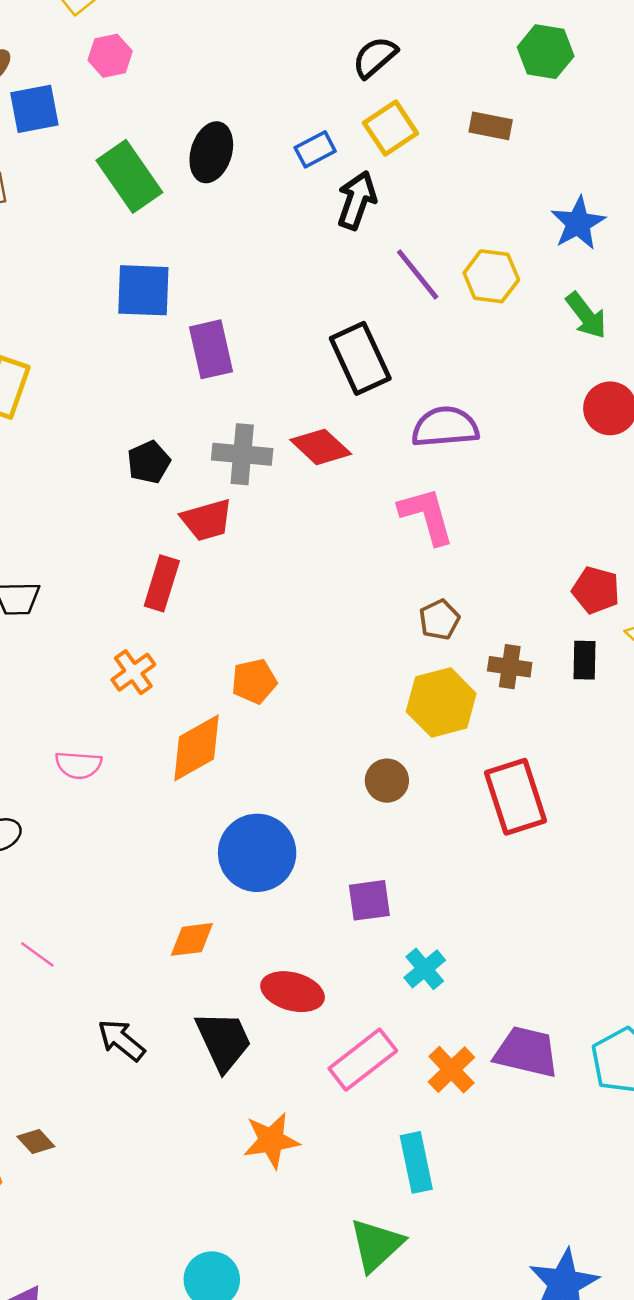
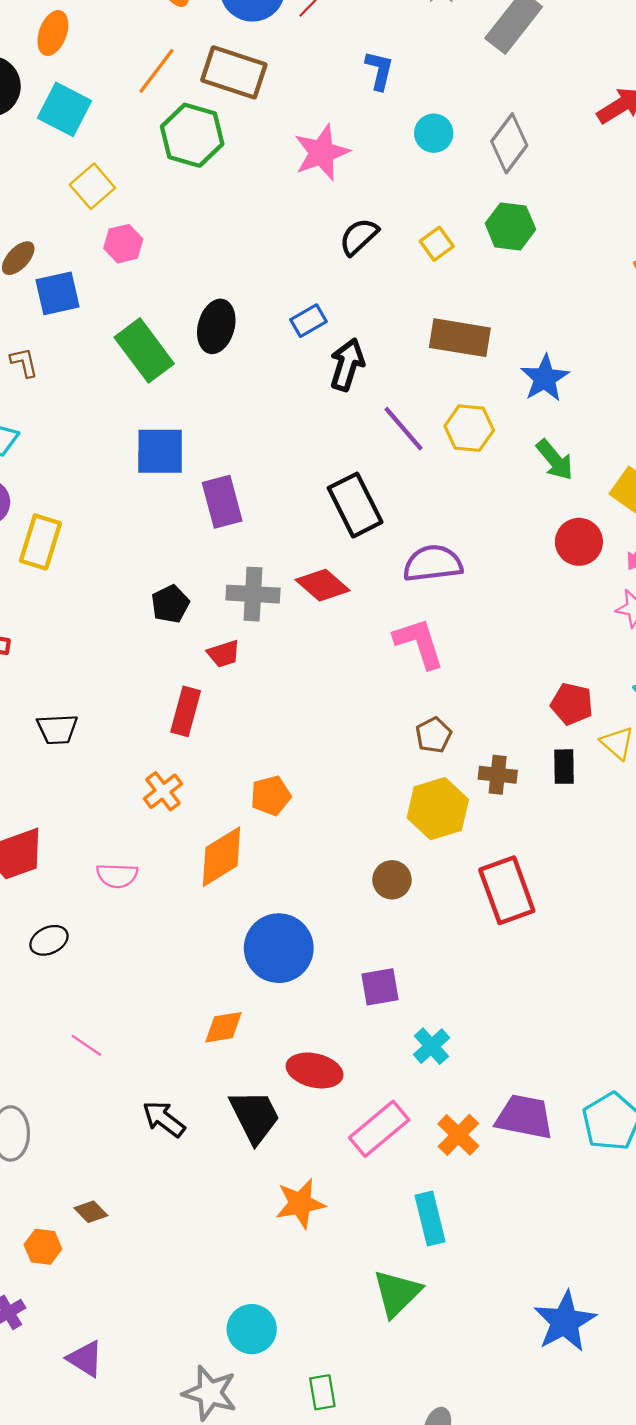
brown rectangle: (491, 126) -> (460, 338), moved, size x1.6
yellow square: (391, 128) -> (437, 244), moved, size x0.7
red trapezoid: (207, 520) -> (224, 654), size x0.7

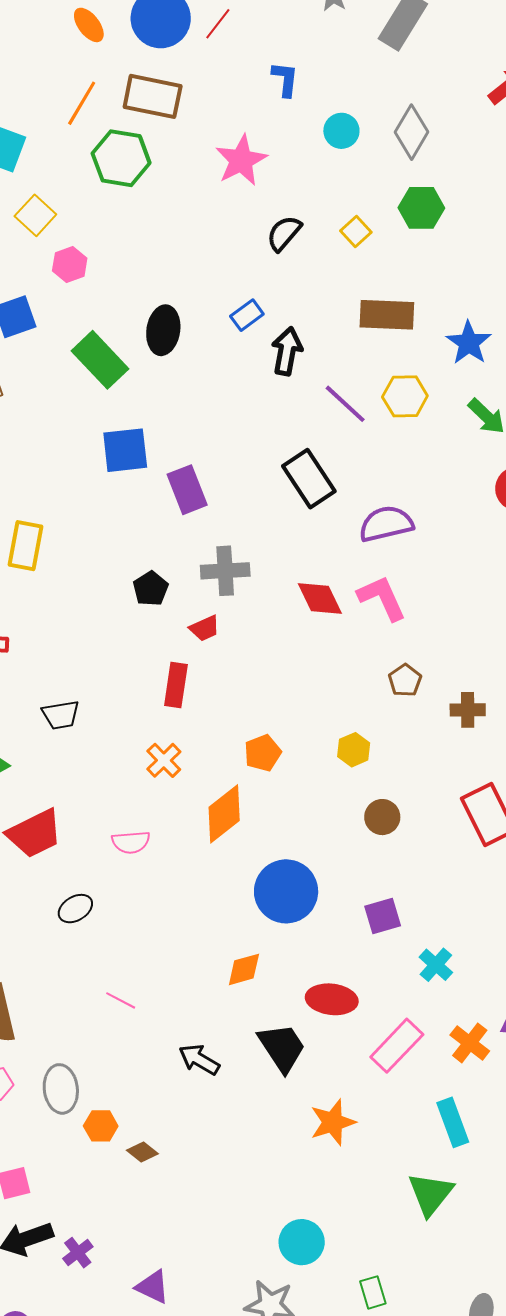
red diamond: (323, 585) -> (320, 598), moved, turned 30
yellow hexagon: (438, 809) -> (354, 750), moved, size x0.6
orange hexagon: (43, 1247) -> (101, 1126), moved

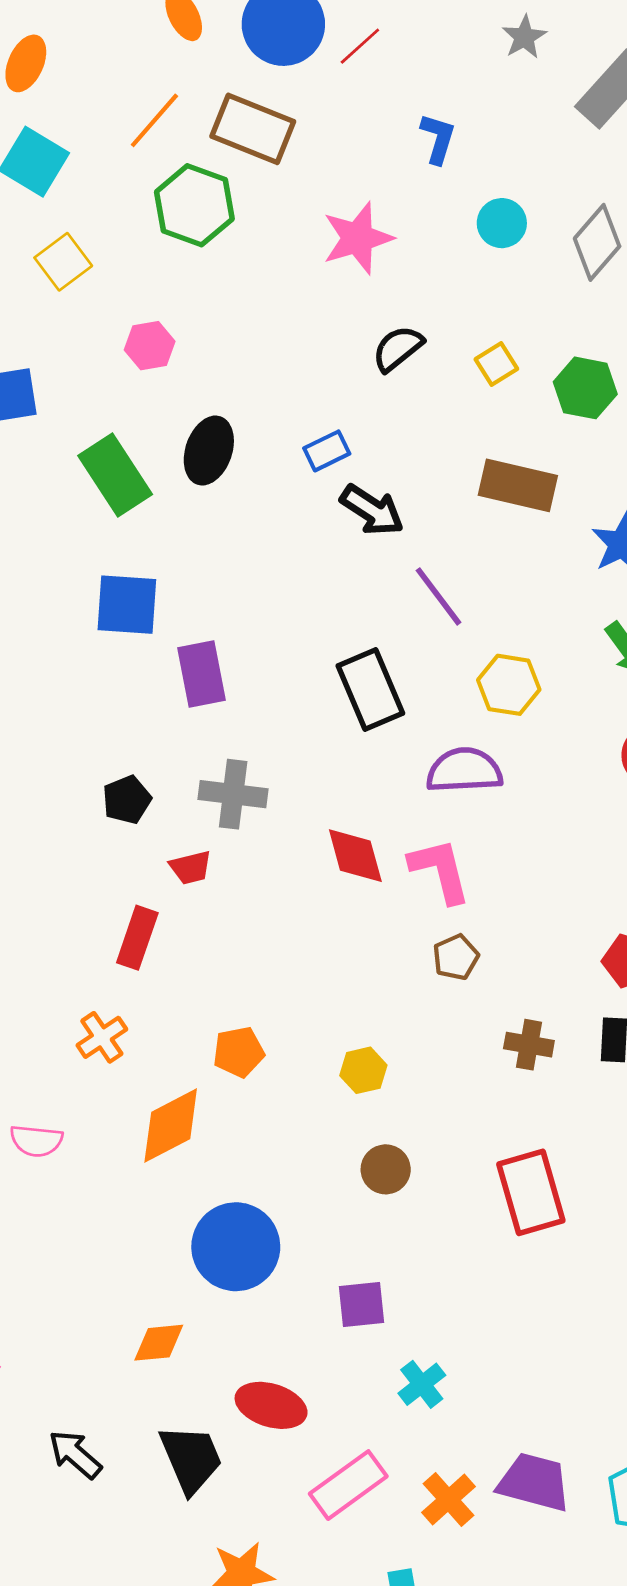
green hexagon: (421, 208) -> (585, 388), moved
pink hexagon: (70, 264) -> (150, 346), moved
black arrow: (287, 351) -> (372, 510), turned 102
yellow hexagon: (405, 396) -> (509, 685), moved
brown pentagon: (405, 680) -> (456, 957), moved

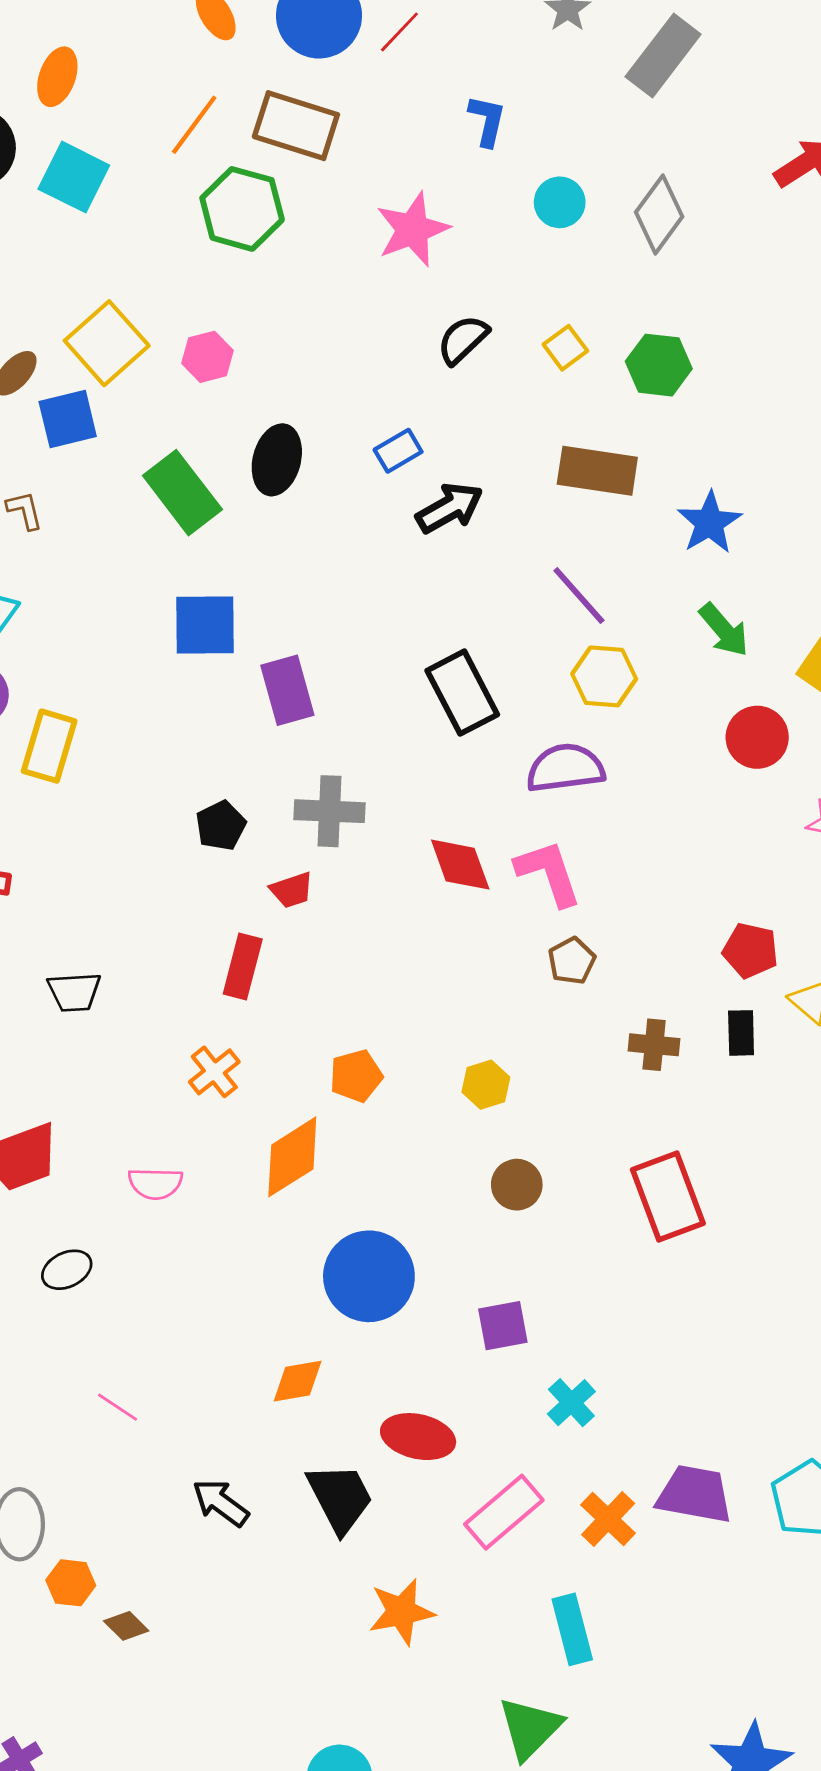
yellow square: (63, 262) -> (107, 343), moved, size x1.4
black arrow: (372, 510) -> (450, 508), turned -58
purple line: (438, 596) -> (579, 596), moved

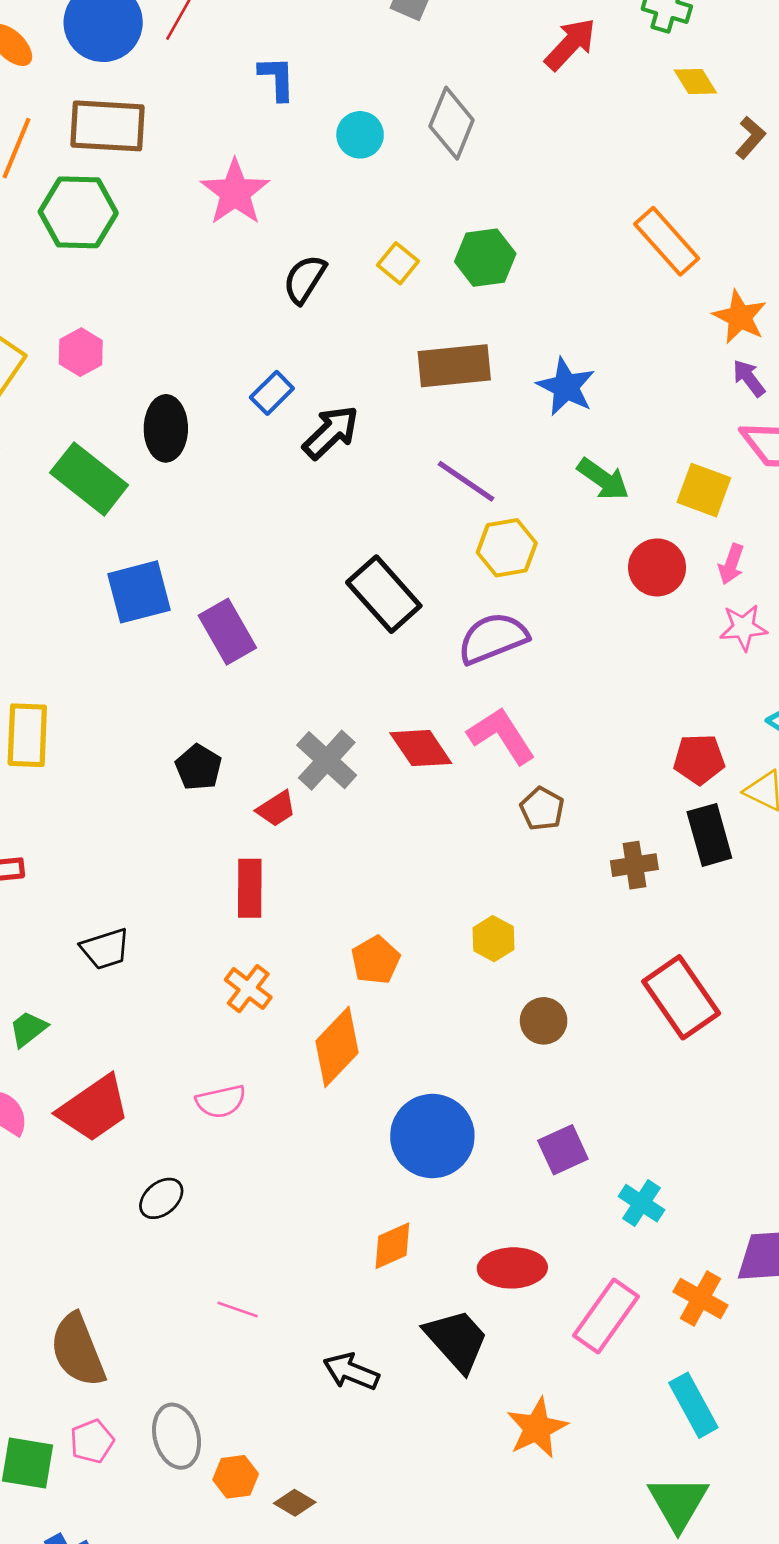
gray cross: (330, 811) -> (327, 760), moved, turned -36
black rectangle: (741, 1033) -> (709, 835), size x1.4

